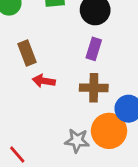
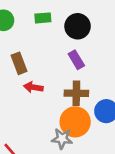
purple rectangle: (94, 49) -> (76, 60), turned -48
orange circle: (109, 131) -> (75, 122), moved

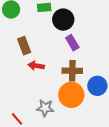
black circle: (78, 26) -> (63, 20), moved
gray star: (62, 139) -> (45, 108), moved

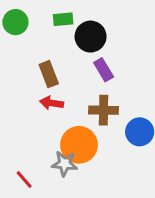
brown rectangle: (24, 46) -> (49, 74), moved
orange circle: (71, 95) -> (79, 145), moved

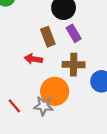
brown rectangle: (49, 74) -> (48, 37), moved
red line: (24, 179) -> (14, 106), moved

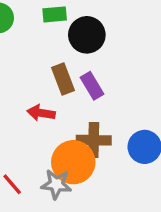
purple rectangle: (74, 33) -> (92, 86), moved
brown cross: (74, 65) -> (94, 140), moved

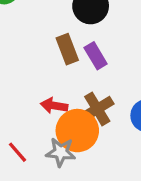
red arrow: (41, 113) -> (54, 106), moved
brown cross: (94, 140) -> (97, 109), turned -32

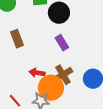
brown rectangle: (67, 49) -> (17, 39), moved

